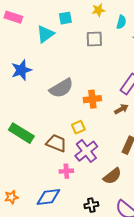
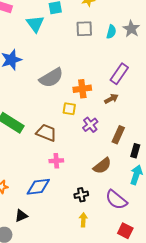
cyan semicircle: (121, 22) -> (111, 32), moved
cyan triangle: (45, 34) -> (35, 24), turned -30
yellow square: (78, 127) -> (69, 109), moved, turned 32
purple cross: (86, 151) -> (90, 125), moved, size x0.7

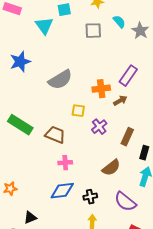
cyan semicircle: (111, 32) -> (119, 22), moved, turned -56
orange cross: (82, 89) -> (101, 89), moved
blue diamond: (38, 187) -> (62, 191), moved

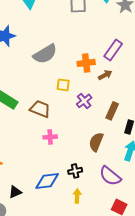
brown semicircle: (111, 168) -> (96, 142), turned 150
blue diamond: (62, 191) -> (47, 181), moved

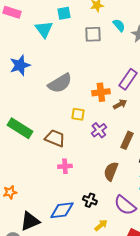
black cross: (75, 171) -> (90, 200), turned 32
black triangle: (15, 192) -> (30, 221), size x1.5
yellow arrow: (77, 196) -> (101, 225), moved, turned 48

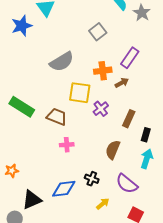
gray square: (93, 34) -> (98, 32), moved, turned -36
blue star: (20, 65) -> (22, 26), moved
yellow square: (78, 114) -> (80, 93), size x1.6

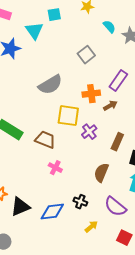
pink cross: (67, 145) -> (55, 168), turned 32
black triangle: (32, 200) -> (20, 207), moved

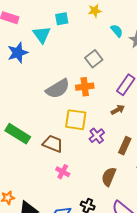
orange cross: (91, 94) -> (85, 87), moved

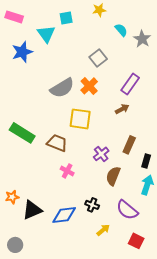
orange cross: (85, 87) -> (89, 86), turned -36
purple cross: (97, 136) -> (101, 154), moved

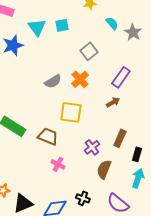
cyan square: (66, 18) -> (62, 25), moved
gray semicircle: (62, 88) -> (53, 81), size x0.7

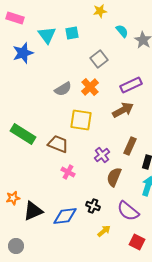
purple rectangle: (121, 77) -> (131, 85), turned 30
brown arrow: (113, 102) -> (123, 110), size x1.5

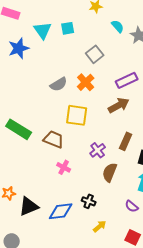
purple semicircle: (128, 211) -> (132, 206), moved, size x0.6

